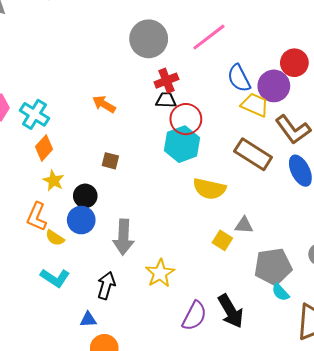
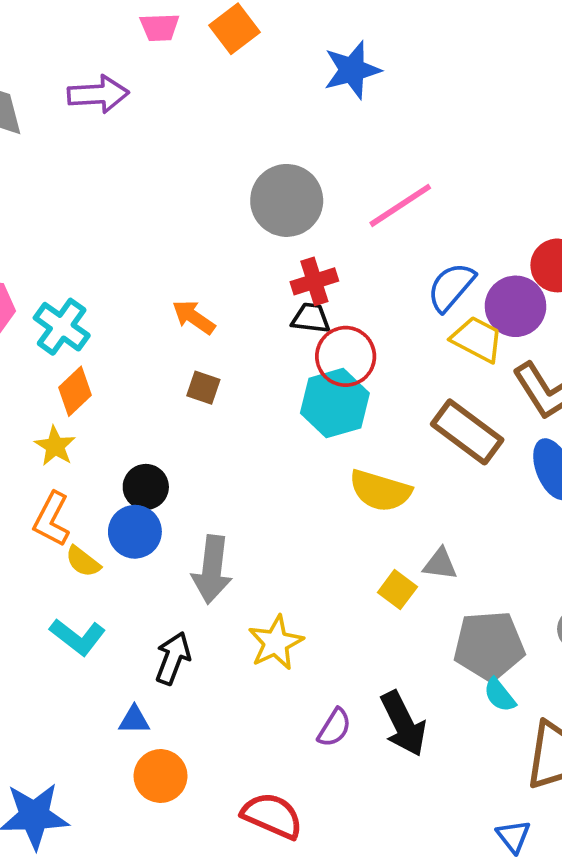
blue semicircle: (239, 78) -> (451, 287), turned 64
brown square: (110, 161) -> (203, 388), moved
yellow star: (53, 181) -> (55, 446), moved
purple semicircle: (194, 316) -> (334, 728), size x0.7

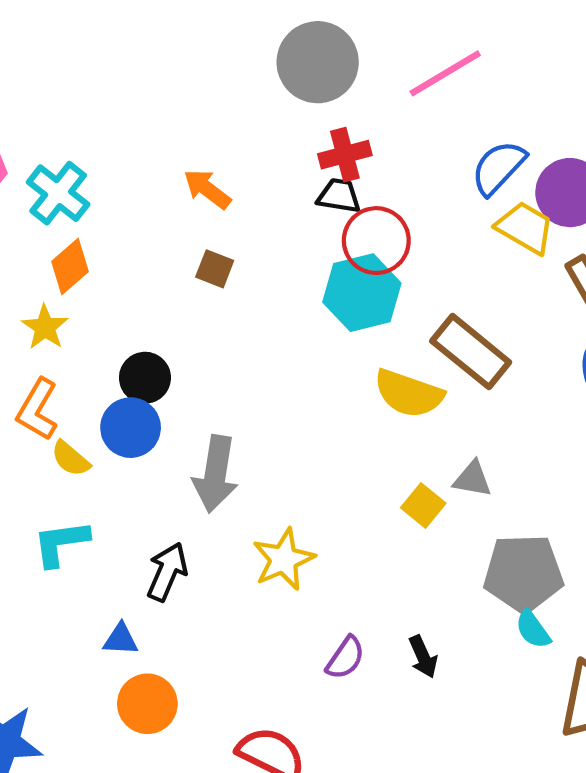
brown rectangle: (467, 432) -> (471, 352), moved
cyan L-shape: (78, 637) -> (61, 543), turned 132
black arrow: (403, 724) -> (423, 657), size x0.6

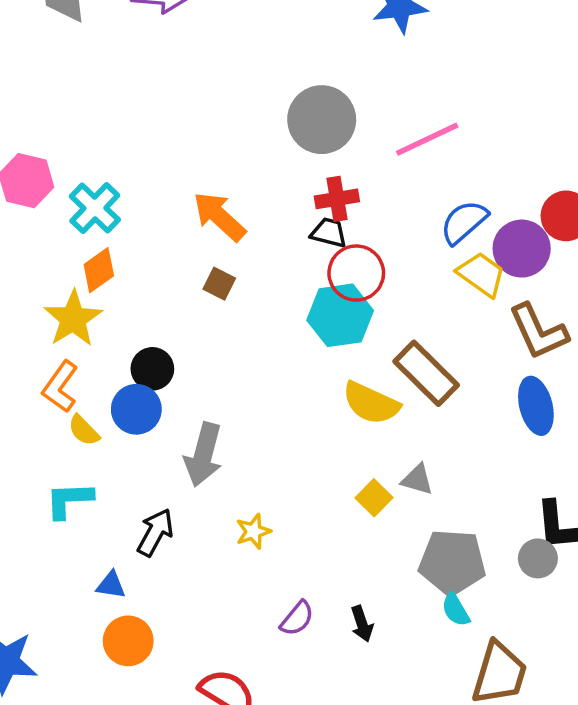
orange arrow: (207, 189) -> (219, 216), size x1.4
yellow star: (45, 327) -> (73, 319), size x1.5
yellow star: (284, 559) -> (253, 531), size x0.7

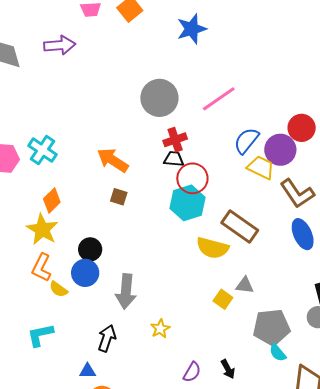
cyan cross: (95, 208) -> (42, 150), moved
cyan L-shape: (69, 500) -> (40, 335), moved

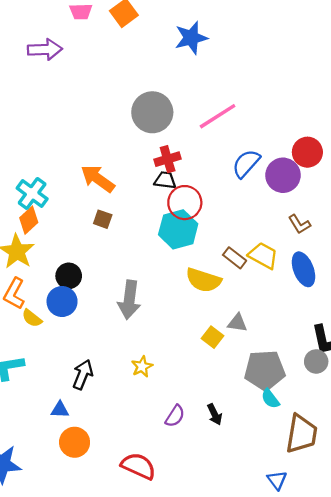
cyan cross: (42, 150) -> (32, 193), moved
yellow trapezoid: (261, 167) -> (263, 256), moved
brown L-shape: (297, 193) -> (299, 224), size x0.6
brown rectangle: (240, 226) -> (235, 258), size x0.6
gray arrow: (126, 291) -> (129, 300), moved

